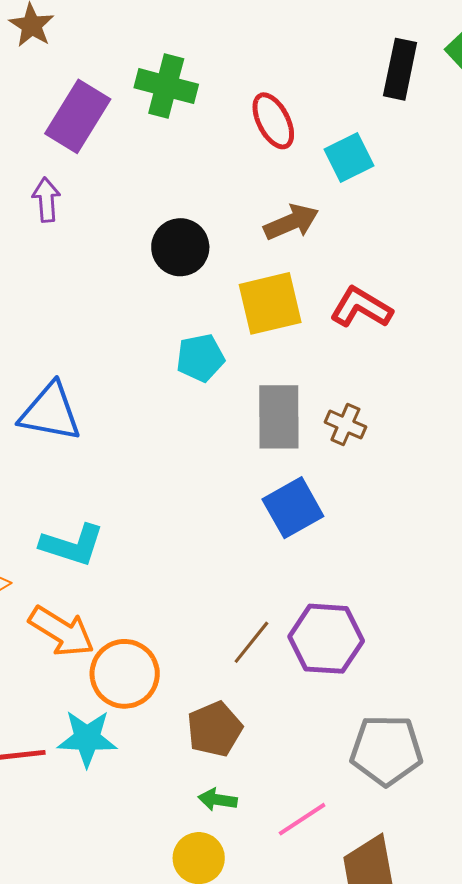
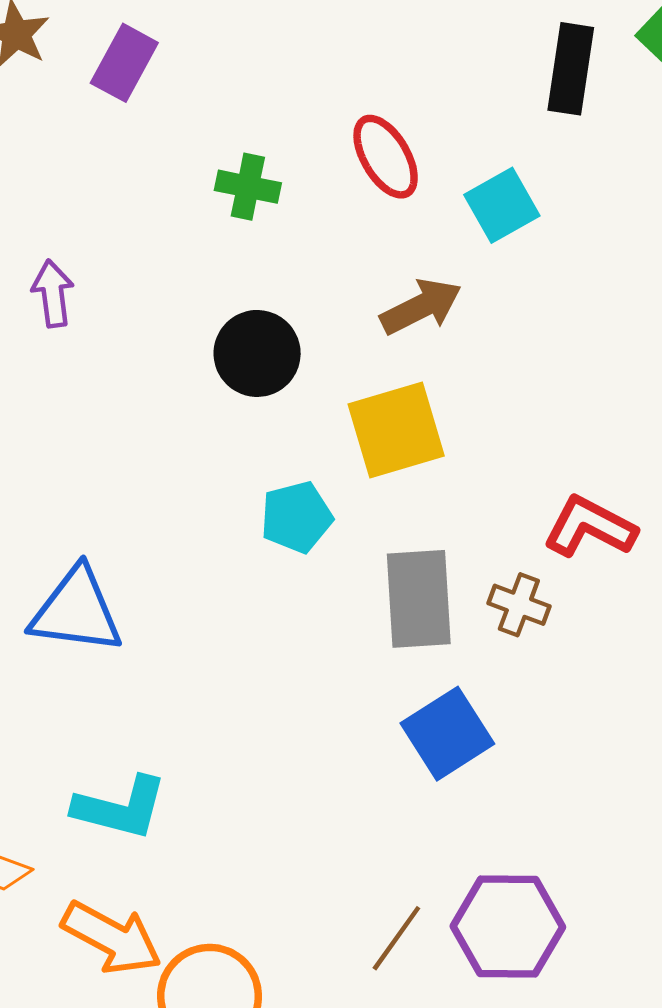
green cross: (166, 86) -> (248, 187), moved, size x0.7
purple rectangle: (78, 116) -> (124, 63), moved, size x0.7
red L-shape: (361, 308) -> (590, 527), moved

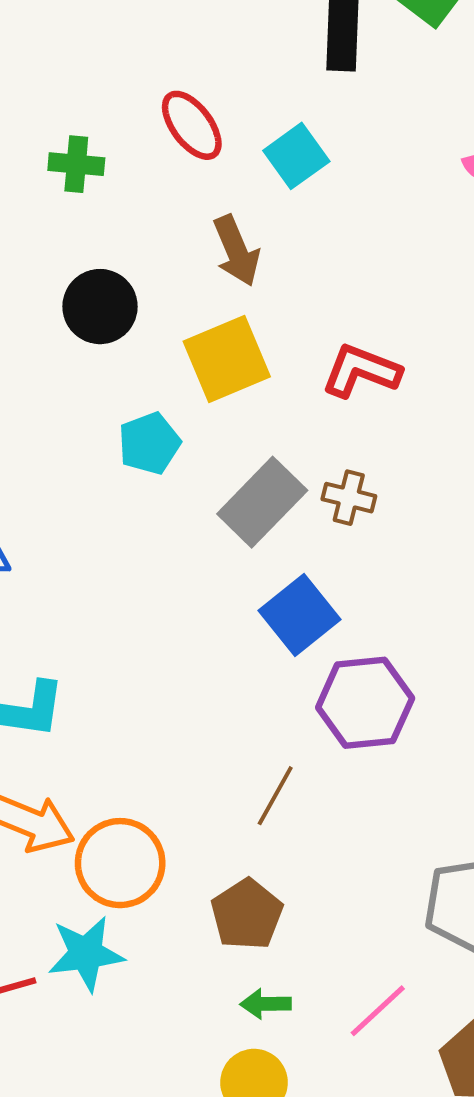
brown arrow: (421, 307) -> (236, 251), turned 100
red L-shape: (590, 527) -> (361, 371), moved
gray rectangle: (419, 599) -> (262, 502), turned 54
purple hexagon: (508, 927) -> (365, 703), moved

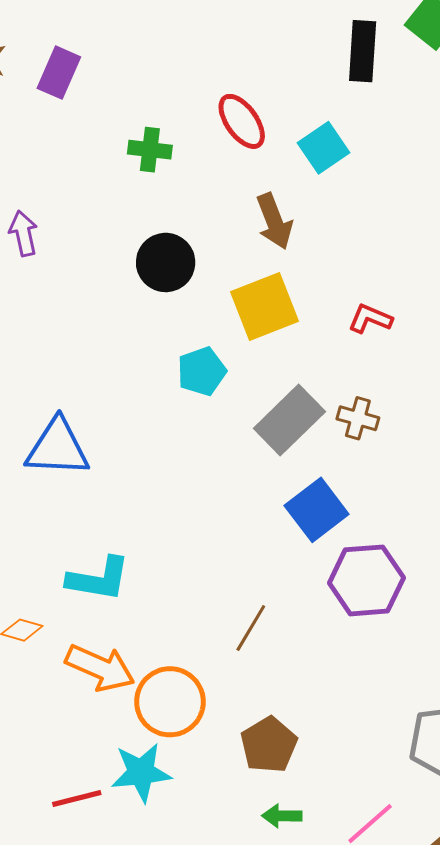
red L-shape: (361, 371) -> (370, 319), size x0.7
brown line: (275, 796) -> (251, 628), moved

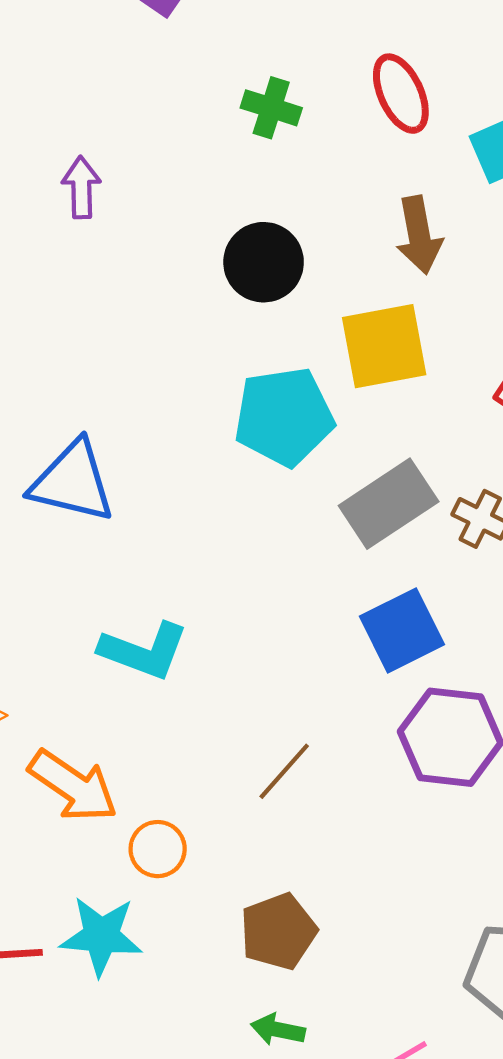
cyan pentagon: (202, 371) -> (284, 417), size x1.5
cyan L-shape: (99, 579) -> (144, 651), moved
orange circle: (170, 702) -> (158, 849), size x0.6

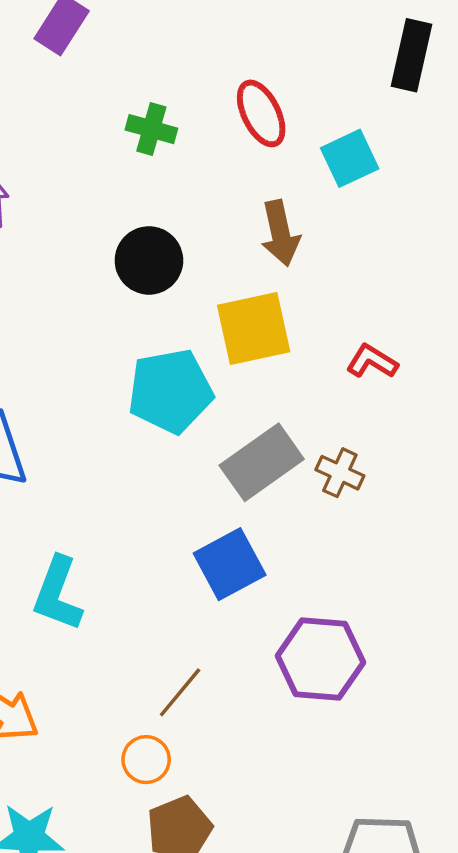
blue square: (402, 630) -> (230, 564), moved
cyan L-shape: (144, 651) -> (58, 594), turned 92
orange circle: (158, 849) -> (146, 760), moved

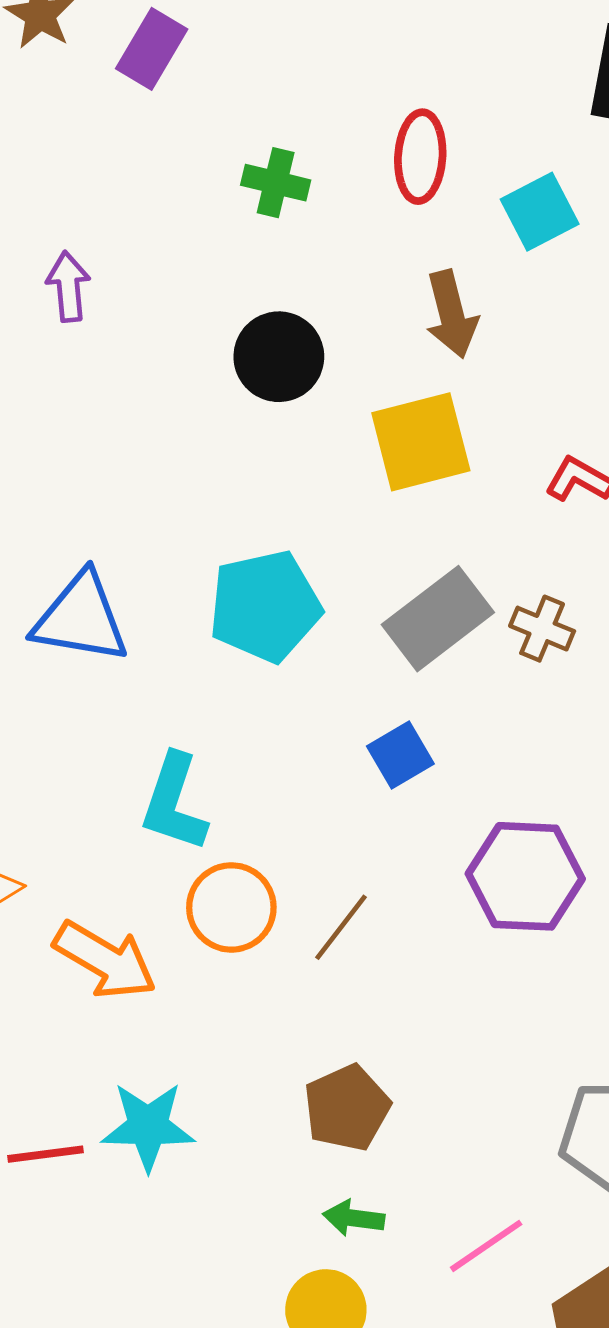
red ellipse: (261, 113) -> (420, 157), turned 32
cyan pentagon: (170, 391) -> (265, 606), moved
blue square: (230, 564) -> (400, 755), size x0.7
orange circle: (146, 760) -> (231, 907), moved, size x1.4

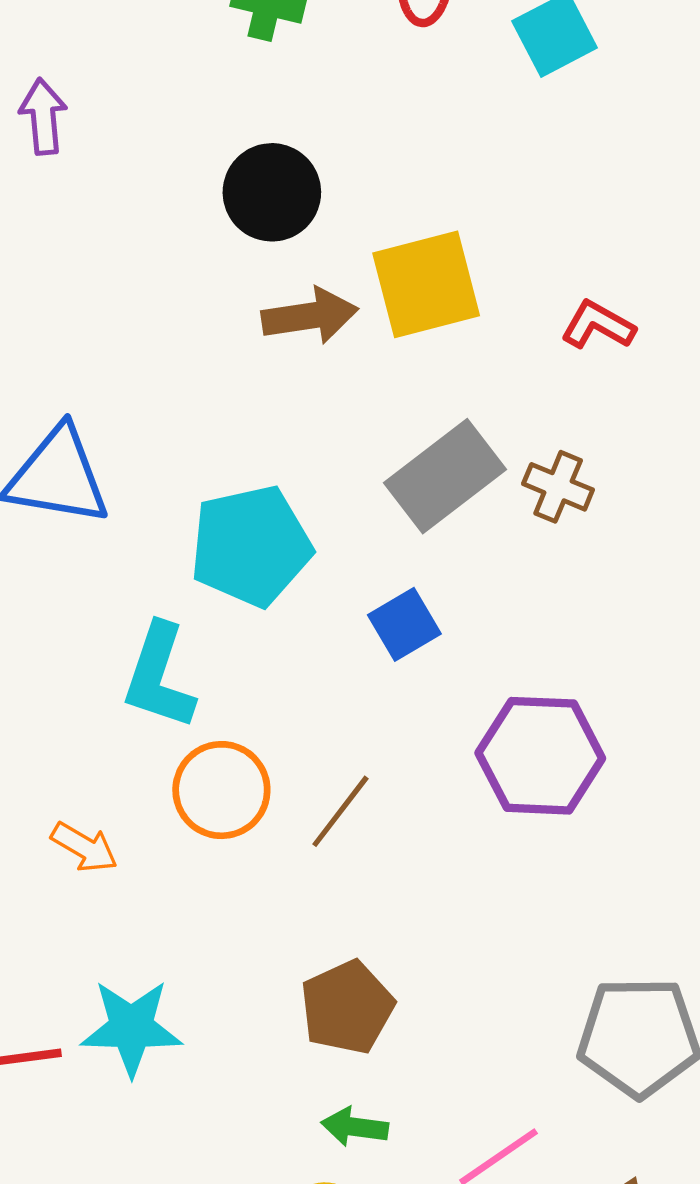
brown arrow: (451, 314) -> (310, 316), moved, turned -84
cyan pentagon: (265, 606) -> (251, 546), moved
orange arrow: (105, 960) -> (84, 847), size x0.6

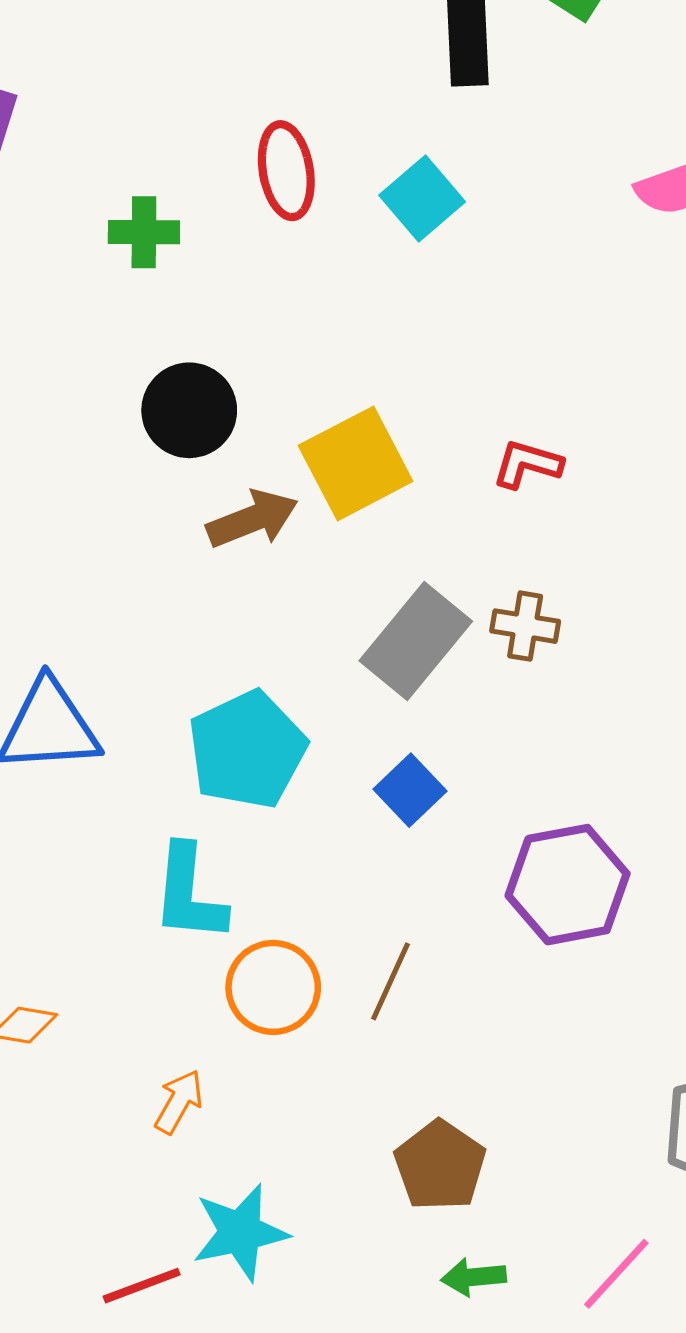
orange arrow: (84, 847) -> (179, 1102), moved, turned -78

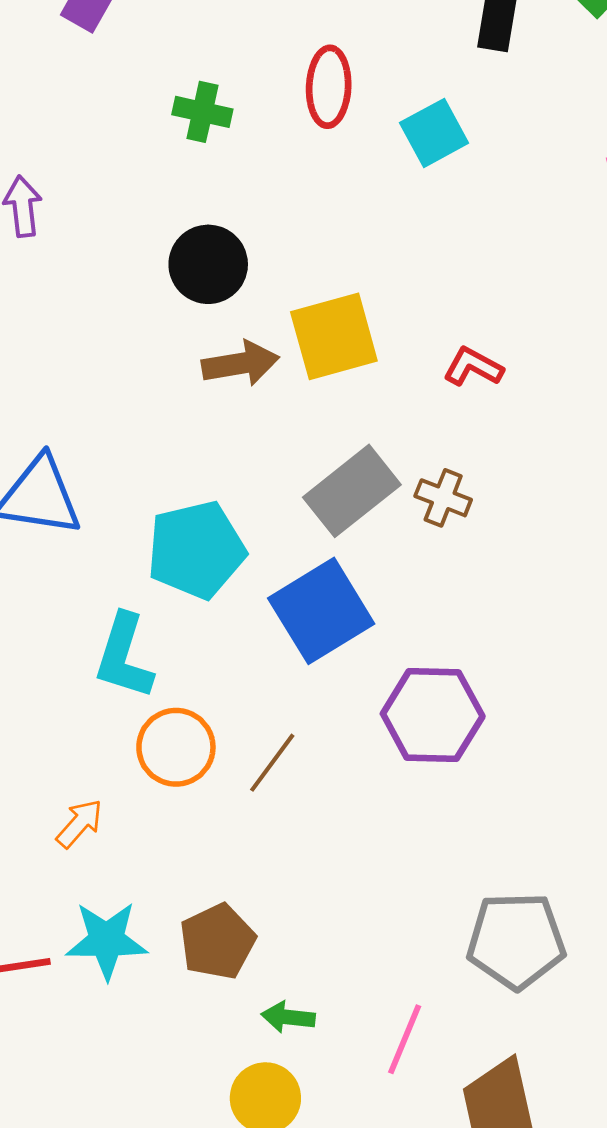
blue square: (410, 790) -> (321, 611), size x1.8
brown pentagon: (440, 1165) -> (217, 942), moved
pink line: (616, 1274) -> (405, 1039), turned -32

